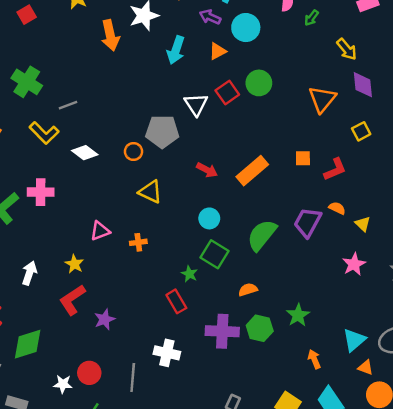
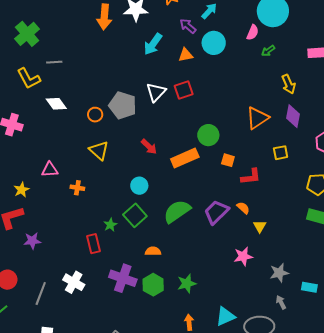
green circle: (259, 83) -> (208, 135), moved

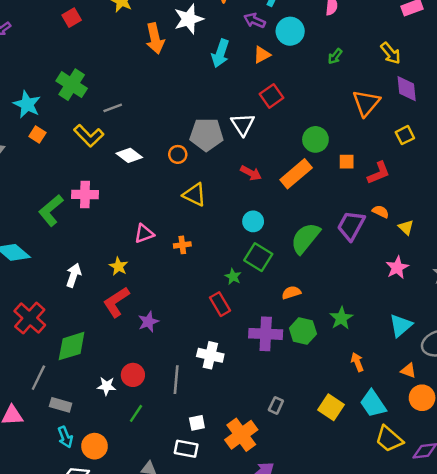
green arrow: (268, 51) -> (335, 56), moved
white triangle: (156, 92) -> (243, 124), moved
cyan triangle: (225, 316) -> (401, 325), moved

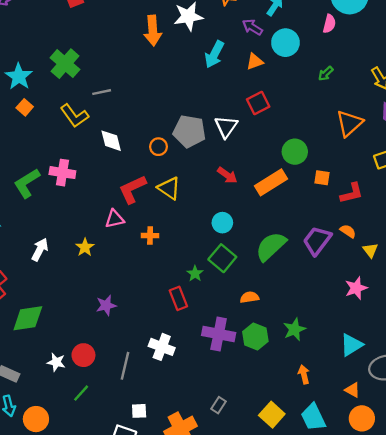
white diamond: (129, 155) -> (111, 141), turned 30
red L-shape: (116, 302) -> (132, 189), moved

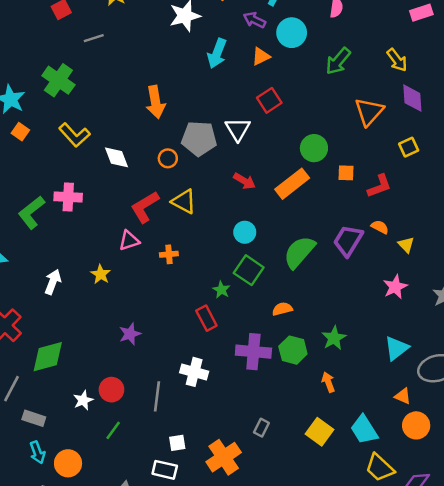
orange arrow: (153, 31) -> (156, 102), moved
green arrow: (326, 74) -> (338, 61), size x1.6
gray line: (102, 92) -> (94, 38), moved
white star: (56, 362) -> (83, 400), turned -30
orange arrow: (304, 374) -> (328, 382), moved

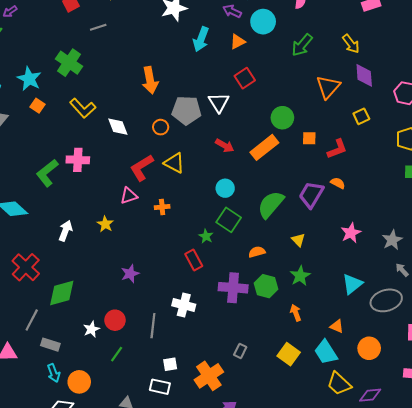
yellow triangle: (406, 245) -> (298, 240), moved
orange triangle: (403, 396) -> (337, 326), moved

